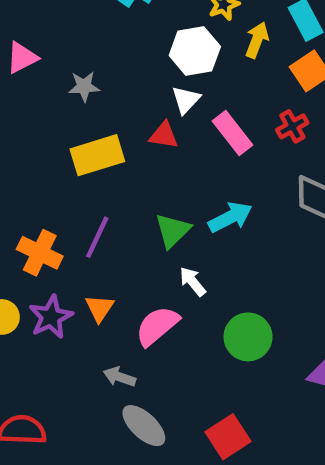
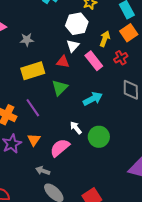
yellow arrow: (257, 40) -> (105, 39), moved
green triangle: (173, 231) -> (60, 88), moved
purple line: (97, 237) -> (33, 108), turned -60
green circle: (248, 337) -> (99, 137), moved

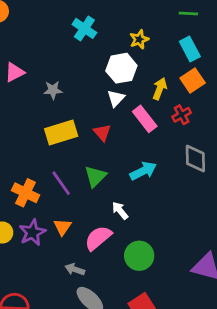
red triangle: (63, 62) -> (102, 133), moved, turned 40
green triangle: (60, 88) -> (95, 176), moved
green circle: (99, 137) -> (139, 256), moved

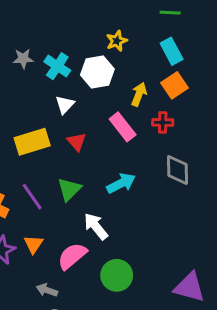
cyan cross: (84, 28) -> (57, 66), moved
gray star: (53, 90) -> (23, 59), moved
white triangle: (116, 98) -> (65, 105), moved
red cross: (182, 115) -> (163, 122), turned 30
white arrow: (120, 211) -> (96, 226), size x1.4

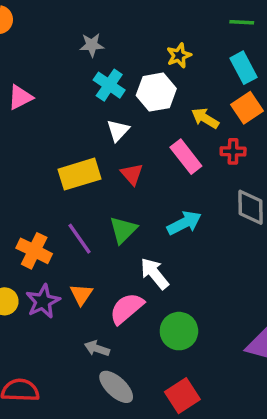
gray star: (23, 59) -> (92, 45), moved
yellow arrow: (139, 94) -> (205, 118), turned -80

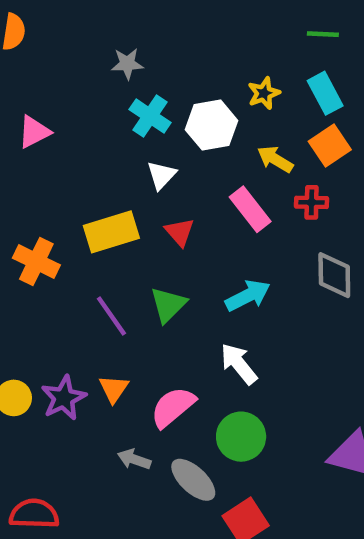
yellow star: (179, 55) -> (264, 93), moved
orange cross: (34, 251) -> (36, 261), moved
white arrow: (155, 273) -> (239, 364), moved
gray ellipse: (116, 387) -> (193, 480), moved

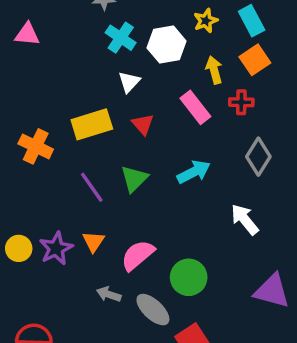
pink triangle: (34, 132) -> (27, 34), moved, turned 32
yellow arrow: (275, 159) -> (214, 70), turned 44
gray diamond: (334, 275) -> (258, 157), turned 33
white arrow: (239, 364) -> (245, 220), moved

